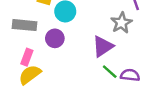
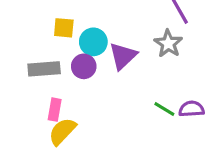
purple circle: (55, 38) -> (84, 66), moved
purple triangle: (103, 46) -> (123, 56), moved

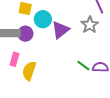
purple circle: (84, 66) -> (25, 34), moved
yellow semicircle: (62, 131) -> (29, 71), moved, turned -30

